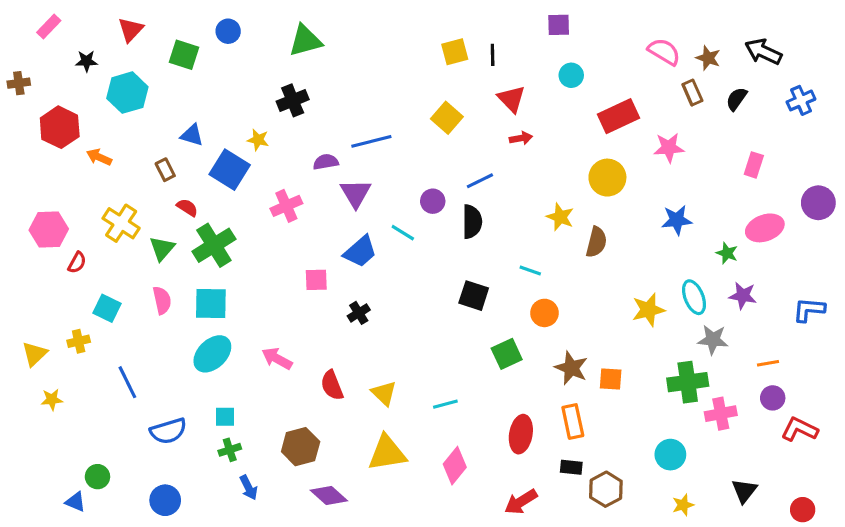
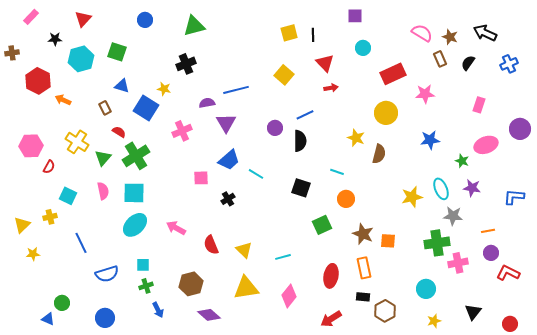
green square: (184, 55) -> (117, 52), moved
cyan line: (403, 233) -> (256, 174), moved

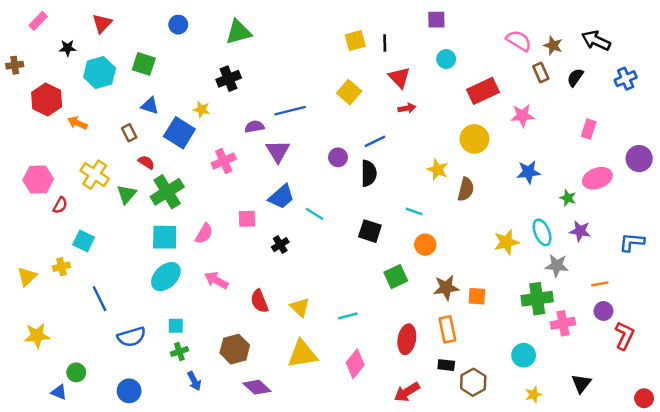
pink semicircle: (103, 191) -> (204, 234), moved, turned 42
brown star: (363, 234) -> (446, 288), turned -30
yellow star: (33, 254) -> (37, 336), moved, size x1.5
red L-shape: (508, 273) -> (624, 336), turned 90
red circle: (510, 324) -> (644, 398), moved

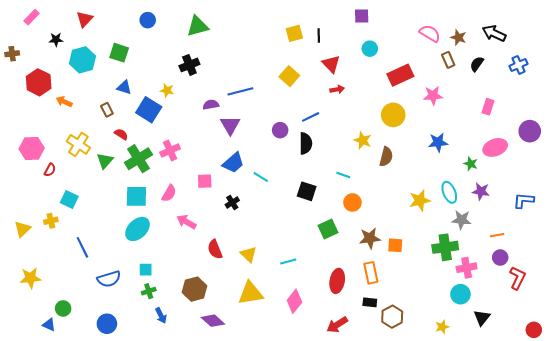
pink cross: (224, 161) -> (170, 151), moved
pink arrow: (216, 280) -> (186, 222), moved
cyan circle: (524, 355) -> (460, 294), moved

